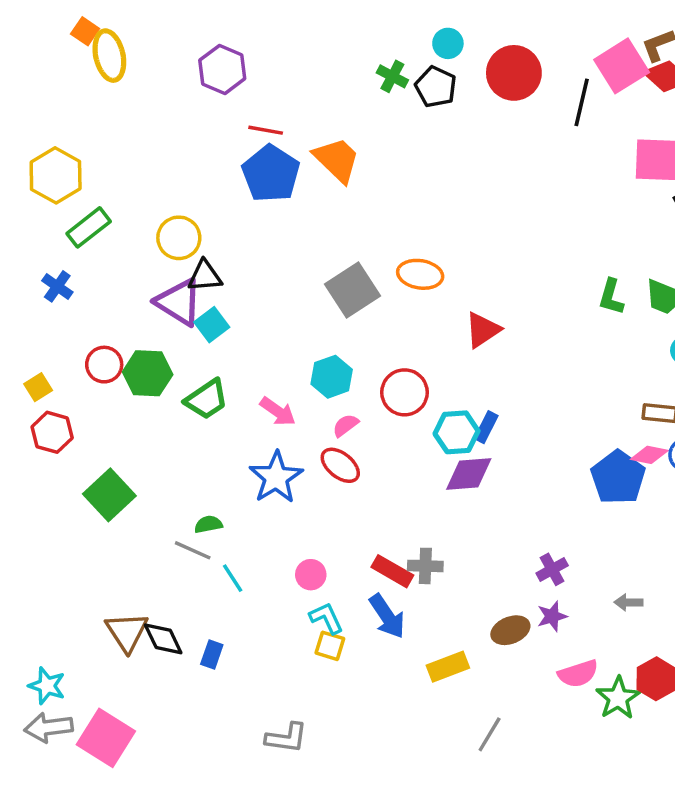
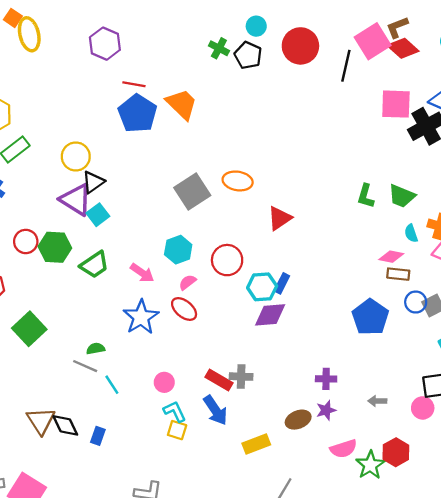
black triangle: (205, 276) -> (93, 182), turned -30
pink diamond: (649, 455) -> (391, 257), moved
purple cross: (552, 569) -> (326, 379), turned 30

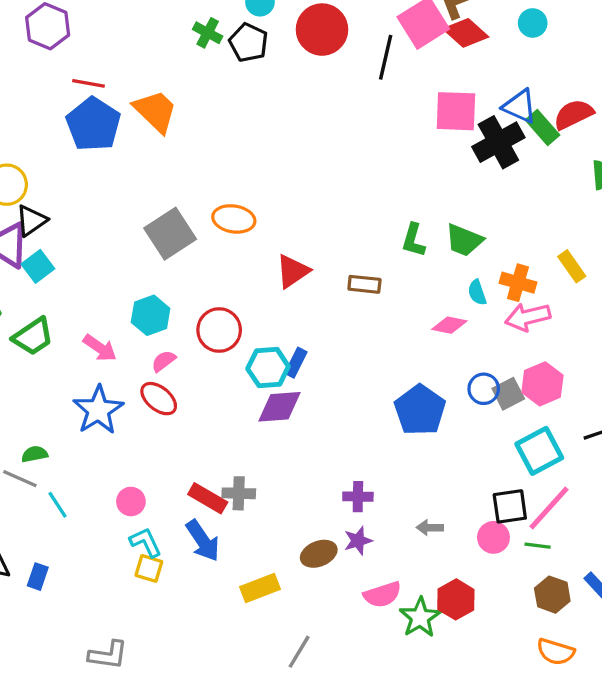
brown rectangle: (398, 274) -> (364, 284), moved

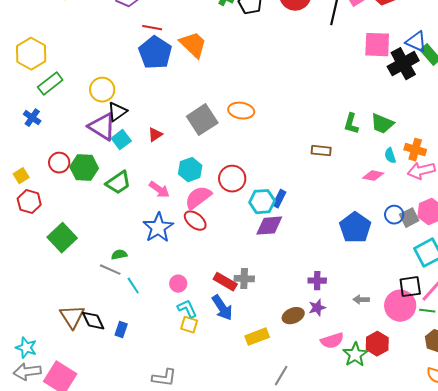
red triangle: (293, 271) -> (155, 135), moved, size x0.7
pink semicircle: (164, 361) -> (198, 198), size x1.8
pink circle: (493, 537) -> (400, 306), size x1.6

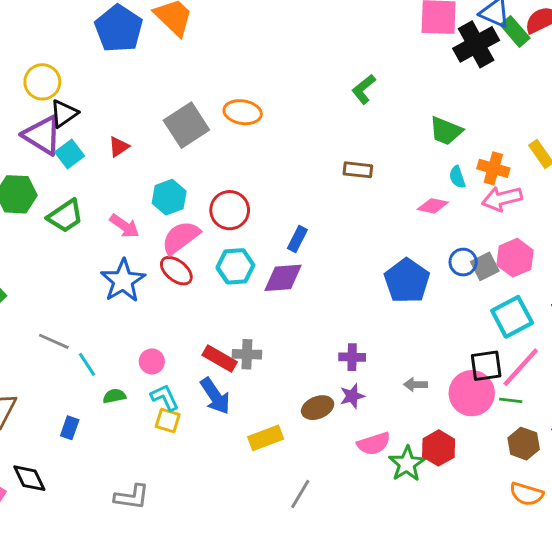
green L-shape: (351, 124) -> (364, 89), moved, turned 35
cyan hexagon: (262, 202) -> (235, 266), moved
green semicircle: (119, 255) -> (114, 396), moved
black diamond: (93, 321) -> (29, 478), moved

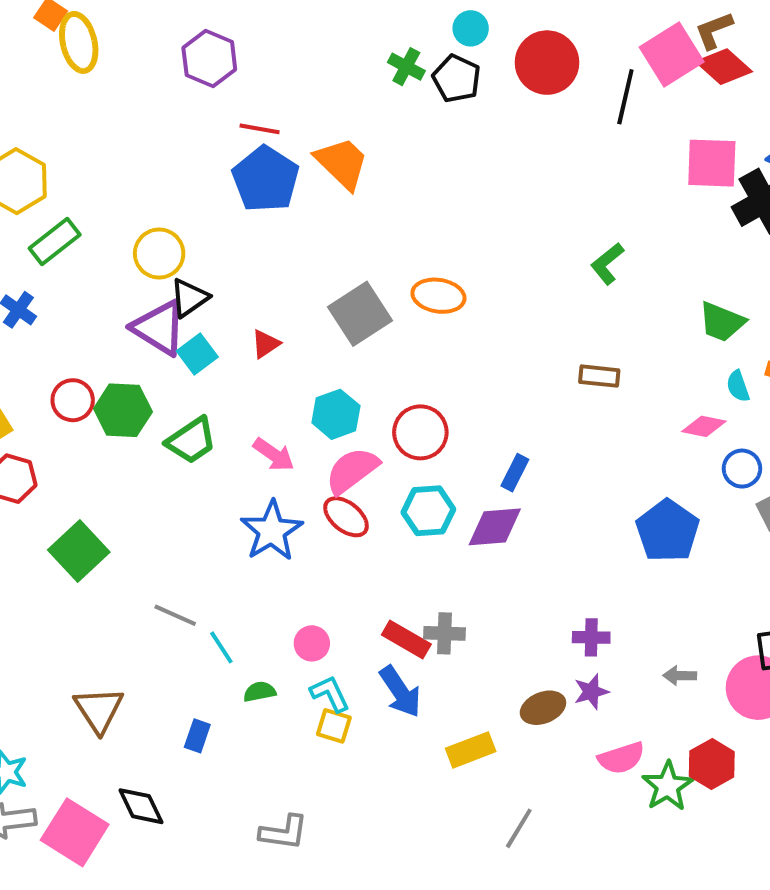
blue circle: (463, 262) -> (742, 469), moved

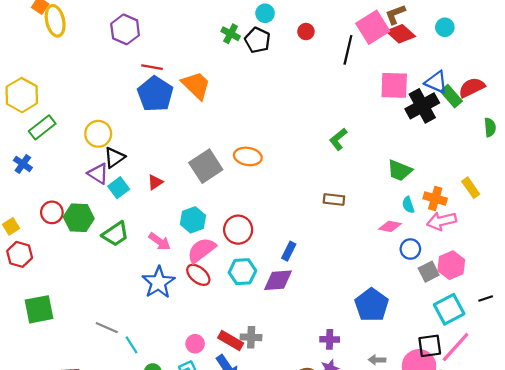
red circle: (547, 63) -> (306, 32), size x0.5
purple triangle: (159, 328) -> (98, 174), size x0.7
blue pentagon: (668, 531) -> (372, 305), moved
green square: (79, 551) -> (39, 309), moved, turned 32
pink circle: (312, 643) -> (195, 344), moved

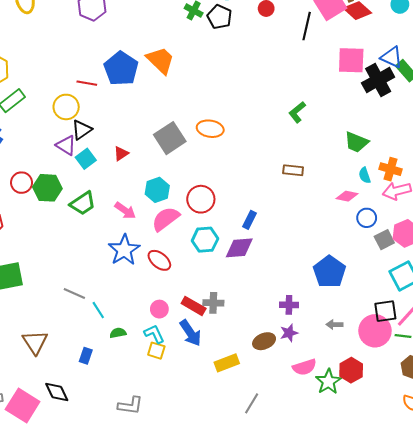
red line: (152, 67) -> (87, 83), moved
red ellipse: (198, 275) -> (159, 260), moved

